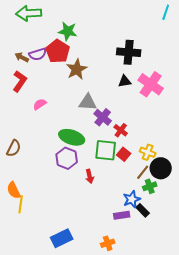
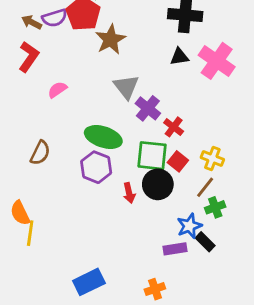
gray triangle: (88, 102) -> (126, 87), turned 48
brown semicircle: (14, 148) -> (40, 153), moved
black circle: (161, 168) -> (158, 184), moved

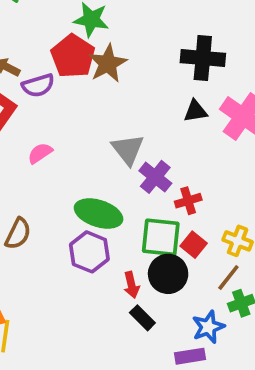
purple semicircle: (55, 18) -> (38, 85), moved
brown star: (110, 39) -> (108, 63), moved
red cross: (174, 127) -> (188, 201), turned 36
black rectangle: (205, 242) -> (142, 318), moved

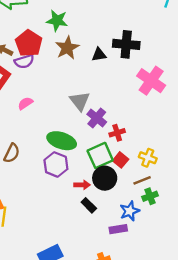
red pentagon: (73, 56) -> (29, 43), moved
black triangle: (196, 111) -> (99, 55), moved
green square: (161, 237) -> (100, 155), turned -30
brown line: (228, 278) -> (142, 180), turned 30
red arrow: (131, 285) -> (82, 185), turned -77

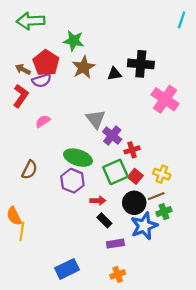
black circle: (105, 178) -> (134, 203), moved
blue star: (130, 211) -> (144, 226), size x1.4
purple rectangle: (118, 229) -> (115, 244), moved

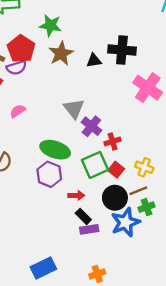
purple rectangle: (115, 244) -> (89, 229), moved

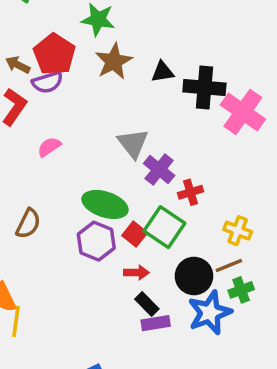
black cross: (122, 50) -> (204, 88), moved
green square: (95, 165) -> (164, 227), turned -32
red square: (116, 170) -> (135, 234), moved

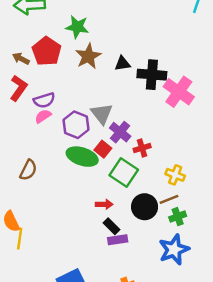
purple semicircle: (47, 82) -> (44, 100), moved
red square: (135, 234) -> (103, 149), moved
purple hexagon: (96, 241) -> (76, 125), moved
blue star: (210, 313) -> (174, 250), moved

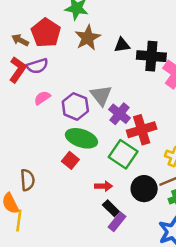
purple semicircle: (44, 100) -> (37, 66), moved
red cross: (142, 148) -> (142, 130), size x1.6
red square: (103, 149) -> (70, 160), moved
brown semicircle: (28, 170) -> (27, 180), moved, turned -30
purple rectangle: (118, 240) -> (117, 222), turned -42

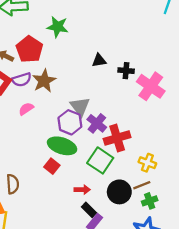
brown star: (88, 38) -> (44, 81), moved
black cross: (151, 56) -> (126, 71), size x0.6
purple hexagon: (75, 106) -> (70, 122), moved

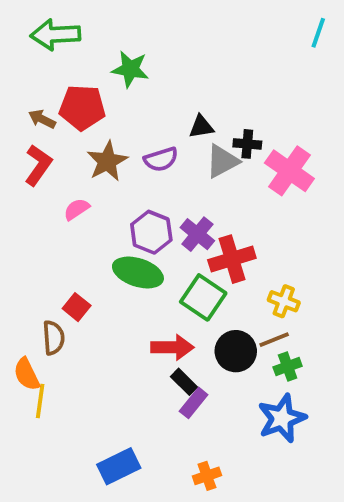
red pentagon: (29, 49) -> (82, 108), turned -30
purple semicircle: (22, 80) -> (161, 159), moved
gray triangle: (80, 107) -> (222, 161), moved, turned 40
red square: (52, 166) -> (77, 307), moved
red arrow: (82, 190) -> (172, 347), size x1.5

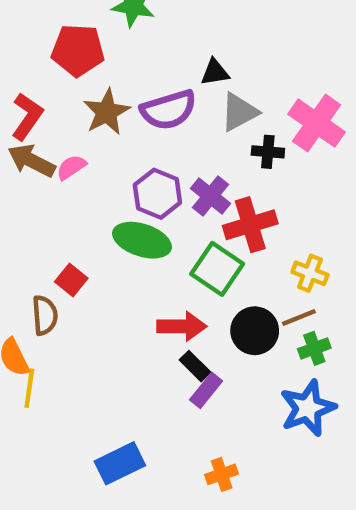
brown arrow: (42, 119) -> (32, 161), moved, size x1.5
black cross: (247, 144) -> (268, 152), moved
purple semicircle: (161, 159) -> (168, 110), size x1.4

